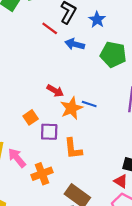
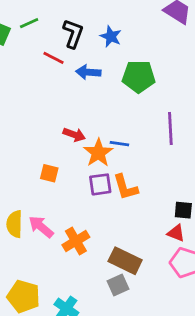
orange square: (31, 117) -> (49, 173), turned -32
purple square: (49, 132) -> (100, 184), moved
orange L-shape: (73, 149) -> (125, 187), moved

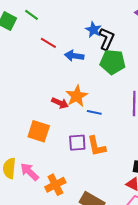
green line: (29, 23) -> (31, 15), turned 56
black L-shape: (73, 34) -> (106, 39), moved
orange star: (98, 153) -> (77, 96), moved
orange square: (49, 173) -> (39, 131), size x1.5

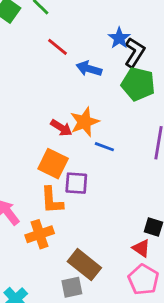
orange square: (39, 131) -> (53, 164), moved
orange L-shape: (96, 146) -> (52, 200), moved

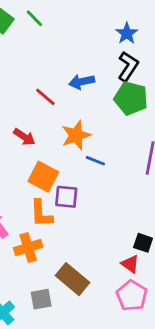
blue star: (119, 38) -> (127, 33), moved
red line: (57, 47) -> (45, 97), moved
blue arrow: (89, 69) -> (82, 82), turned -30
red arrow: (61, 128) -> (24, 137), moved
gray square: (72, 287) -> (41, 299), moved

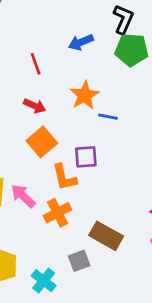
red line: (45, 97) -> (36, 64), moved, turned 40
orange square: (43, 177) -> (42, 142), moved, turned 32

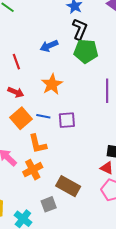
blue line: (108, 117) -> (43, 116), moved
purple square: (86, 157) -> (67, 120), moved

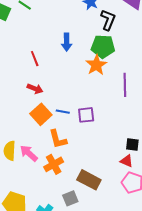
black L-shape: (80, 29) -> (108, 20), moved
blue arrow: (49, 46) -> (67, 42), turned -66
orange star: (52, 84) -> (96, 65), moved

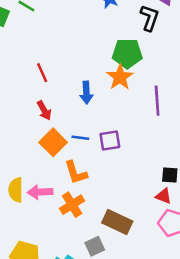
black L-shape: (108, 20) -> (150, 18), moved
blue arrow: (67, 42) -> (86, 93), moved
red arrow: (35, 89) -> (44, 110), turned 42
pink arrow: (29, 153) -> (40, 192), turned -42

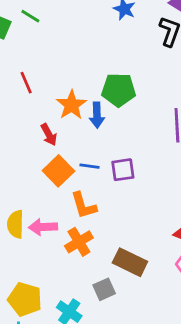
green pentagon: (127, 53) -> (119, 90), moved
red line: (42, 73) -> (26, 83), moved
orange star: (120, 77) -> (72, 105), moved

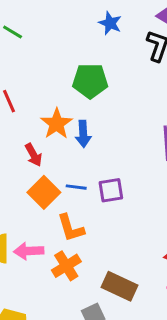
green pentagon: (119, 90) -> (90, 81), moved

